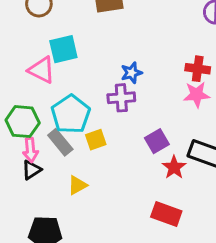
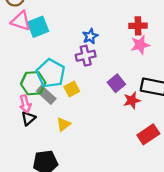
pink triangle: (41, 70) -> (21, 21), moved
green hexagon: (23, 122) -> (33, 83), moved
red star: (174, 167) -> (132, 100), turned 30
red rectangle: (166, 214) -> (148, 134), moved, turned -45

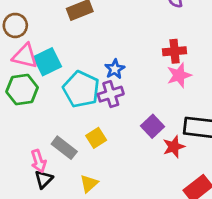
cyan pentagon: (51, 73) -> (81, 89), moved
green hexagon: (33, 83) -> (22, 90), moved

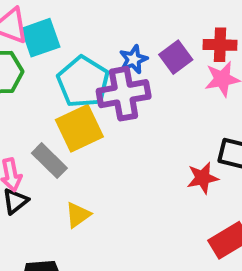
purple cross: (111, 94) -> (124, 94), size x1.4
purple square: (152, 126) -> (176, 57), moved
yellow square: (96, 138) -> (79, 128), moved, size x1.6

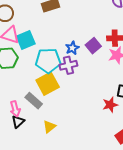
cyan pentagon: (83, 82) -> (48, 61), turned -30
purple cross: (124, 94) -> (68, 65), size x0.7

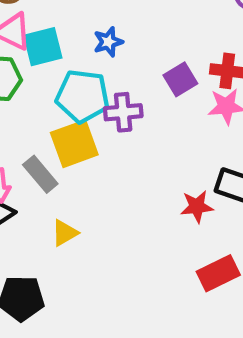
blue star: (72, 48) -> (108, 42), moved

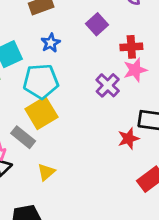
purple square: (180, 79) -> (97, 24), moved
purple cross: (123, 112) -> (108, 85), moved, turned -30

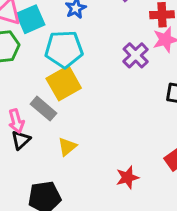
red star: (128, 139) -> (127, 177), moved

